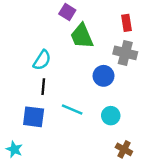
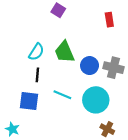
green trapezoid: (82, 36) -> (64, 52), moved
gray cross: (125, 53) -> (114, 68), moved
cyan circle: (111, 116) -> (96, 100), size x1.6

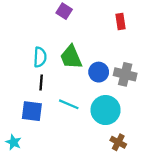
cyan semicircle: (36, 52) -> (40, 57), turned -30

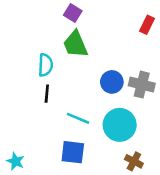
red rectangle: (120, 21) -> (147, 25), moved, turned 35
green trapezoid: (71, 57) -> (75, 44), moved
blue square: (32, 111) -> (73, 152), moved

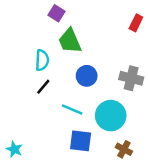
purple square: (73, 13) -> (57, 13), moved
blue circle: (112, 82) -> (87, 76), moved
black line: (47, 94) -> (43, 87), turned 35
blue square: (73, 152) -> (81, 141), moved

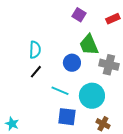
purple square: (57, 13) -> (79, 15), moved
red rectangle: (136, 23) -> (113, 19), turned 40
green trapezoid: (70, 41) -> (89, 45), moved

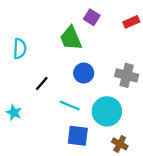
green trapezoid: (89, 45) -> (71, 38), moved
cyan semicircle: (35, 50) -> (20, 49), moved
cyan star: (12, 124) -> (14, 113), moved

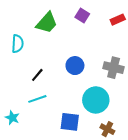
green trapezoid: (71, 38) -> (47, 23), moved, turned -115
cyan line: (70, 106) -> (37, 99), moved, turned -42
cyan star: (14, 113) -> (12, 118), moved

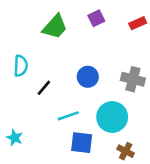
purple square: (82, 15) -> (96, 18), turned 32
cyan semicircle: (18, 44) -> (21, 66), moved
cyan line: (37, 99) -> (68, 116), moved

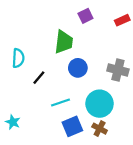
green trapezoid: (55, 27) -> (64, 42), moved, turned -35
blue square: (82, 143) -> (72, 126), turned -30
brown cross: (126, 151) -> (100, 129), moved

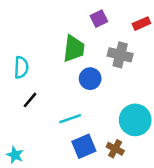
gray cross: (118, 70) -> (120, 55), moved
black line: (39, 78) -> (30, 100), moved
cyan circle: (100, 104) -> (135, 120), moved
cyan star: (13, 122) -> (15, 155), moved

